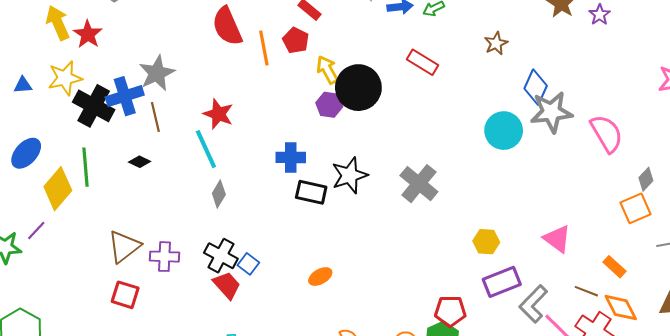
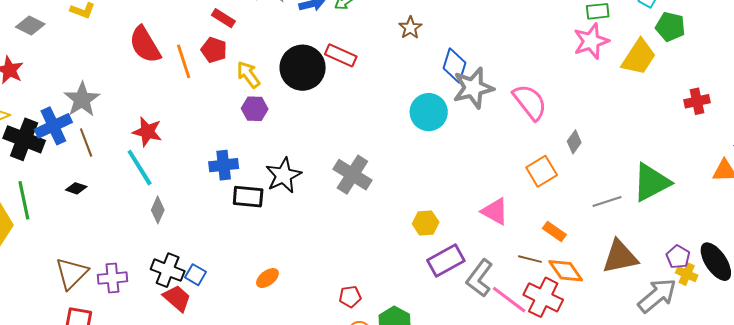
black circle: (358, 88) -> (303, 68), moved
orange square: (635, 208) -> (542, 171), moved
red pentagon: (450, 311) -> (350, 297), moved, size x0.7

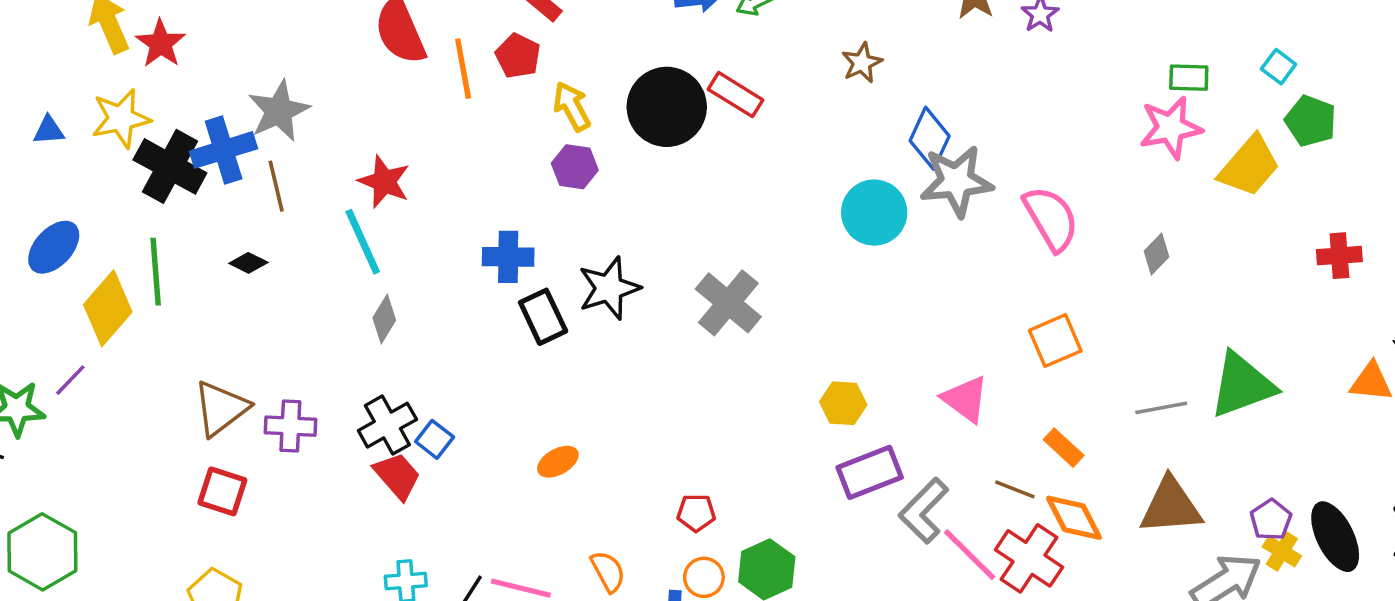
gray diamond: (574, 142) -> (1157, 254), moved
black rectangle: (248, 197) -> (543, 317), turned 52
black cross: (168, 270) -> (387, 425), turned 32

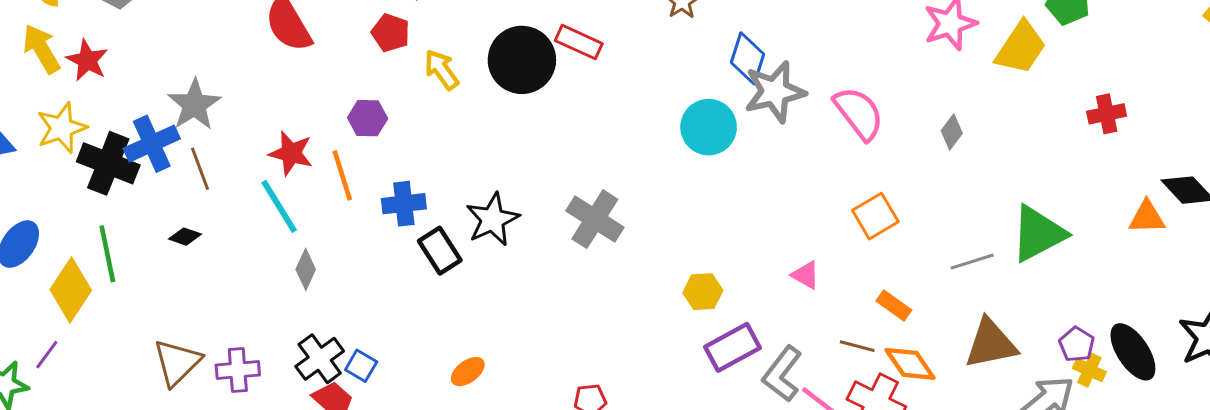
orange line: (463, 69) -> (342, 175), moved
purple hexagon: (575, 167) -> (368, 118), moved
pink triangle: (965, 399) -> (806, 275), size x0.7

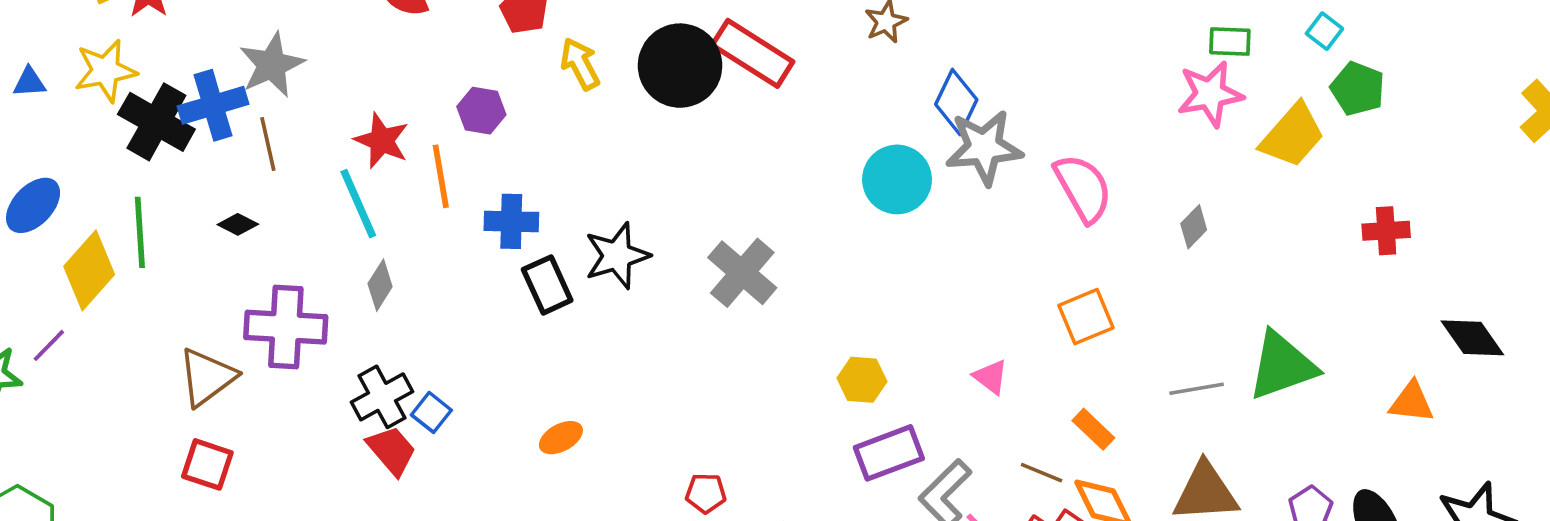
red rectangle: (579, 42) -> (753, 53), size x1.4
orange triangle: (1147, 217) -> (1412, 402), moved
purple cross: (238, 370) -> (286, 327), moved, size x1.5

